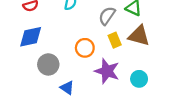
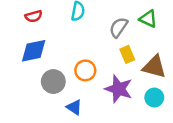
brown triangle: (139, 36) -> (154, 67), moved
orange circle: (85, 48) -> (85, 70), moved

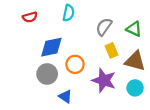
green triangle: (148, 19) -> (134, 29), moved
blue diamond: (34, 51) -> (51, 47), moved

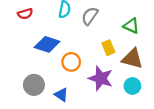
gray semicircle: (104, 27) -> (90, 16), moved
blue diamond: (51, 47) -> (47, 44), turned 30
gray circle: (47, 74) -> (34, 85), moved

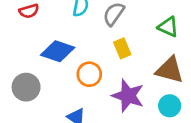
yellow rectangle: (108, 48) -> (122, 48), moved
gray circle: (34, 85) -> (26, 87), moved

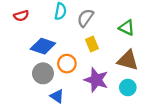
gray circle: (26, 87) -> (43, 73), moved

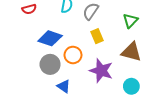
green triangle: (127, 28) -> (130, 21), turned 49
cyan circle: (128, 88) -> (131, 86), moved

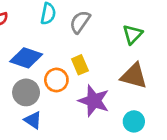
yellow rectangle: (97, 36) -> (80, 65), moved
blue triangle: (64, 86) -> (33, 120), moved

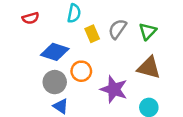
gray semicircle: (80, 22) -> (117, 29), moved
yellow rectangle: (80, 65) -> (92, 34), moved

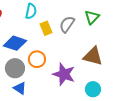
green triangle: (148, 31) -> (92, 17), moved

